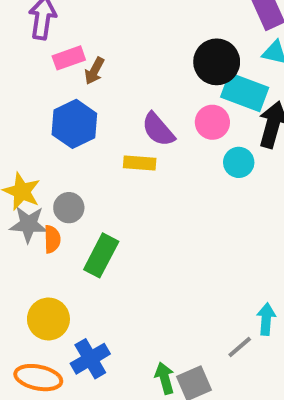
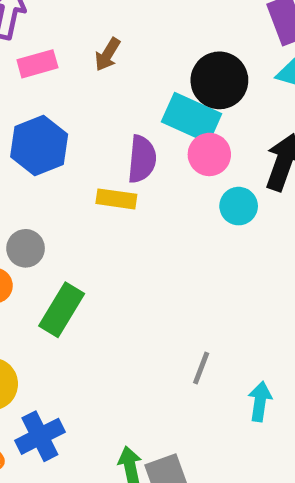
brown arrow: (94, 71) -> (107, 54), moved
cyan rectangle: (245, 92) -> (192, 118), moved
purple semicircle: (158, 129) -> (142, 159), turned -138
gray line: (240, 347) -> (201, 368), moved, turned -32

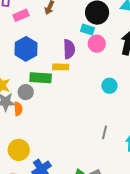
cyan rectangle: (192, 118) -> (87, 29), size x0.6
cyan circle: (239, 206) -> (109, 86), moved
green rectangle: (62, 310) -> (41, 78), moved, turned 70

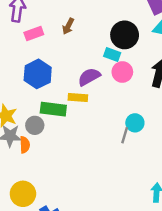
purple semicircle: (69, 49) -> (89, 77), turned -120
gray line: (105, 132) -> (125, 135), moved

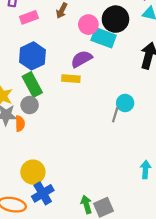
cyan rectangle: (112, 54) -> (104, 38), size x1.5
pink circle: (122, 72) -> (88, 25), moved
green rectangle: (53, 109) -> (32, 84), moved, turned 55
yellow circle: (23, 194) -> (33, 172), moved

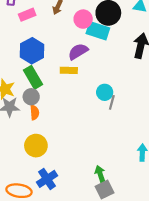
cyan circle: (125, 103) -> (105, 92), moved
orange semicircle: (20, 124) -> (35, 113), moved
yellow circle: (33, 172) -> (36, 146), moved
green arrow: (86, 204) -> (100, 174), moved

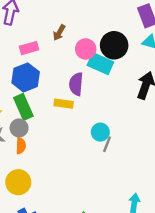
pink rectangle: (27, 15) -> (29, 48), moved
purple semicircle: (78, 52) -> (76, 84), turned -60

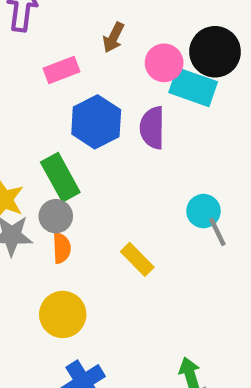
blue hexagon: (26, 77) -> (96, 122), moved
yellow rectangle: (64, 104) -> (137, 259), moved, turned 42
gray line: (107, 144) -> (217, 232), turned -42

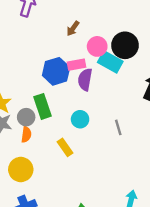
pink rectangle: (61, 70) -> (76, 65), moved
green rectangle: (60, 177) -> (42, 106), moved
cyan circle: (204, 211) -> (80, 119), moved
gray line: (217, 232) -> (118, 127), moved

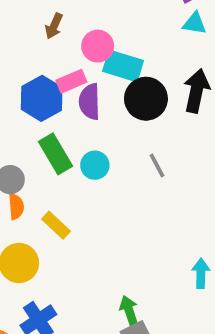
black circle: (125, 45) -> (146, 99), moved
green rectangle: (42, 106) -> (56, 154), moved
yellow rectangle: (65, 147) -> (56, 225), moved

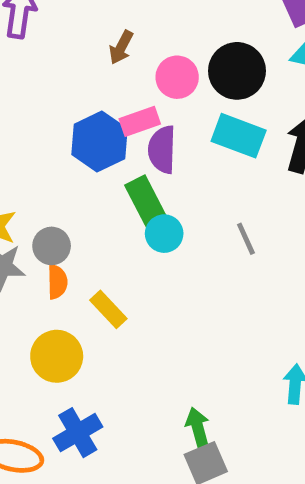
cyan rectangle: (123, 66) -> (239, 136), moved
black circle: (146, 99) -> (237, 71), moved
green rectangle: (56, 154) -> (147, 203), moved

